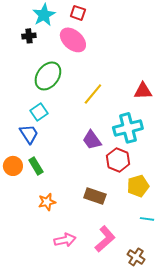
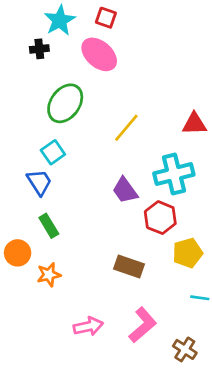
orange circle: (13, 166) -> (18, 253), moved
orange star: (47, 202) -> (49, 275), moved

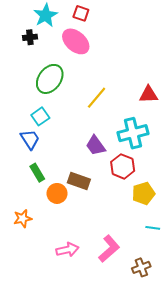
orange circle: (18, 253) -> (57, 193), moved
brown rectangle: (129, 267) -> (79, 181), moved
orange star: (49, 275) -> (23, 218), moved
brown cross: (185, 349) -> (141, 267), turned 36

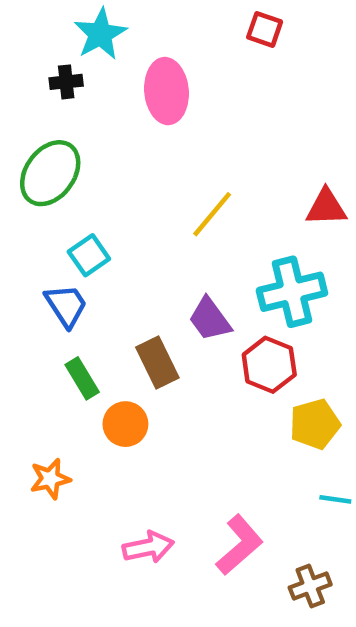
red square: (81, 13) -> (265, 29), moved
pink ellipse: (76, 41) -> (167, 91), turned 44
green ellipse: (50, 79) -> (50, 173), moved
brown rectangle: (79, 181) -> (157, 362), moved, turned 45

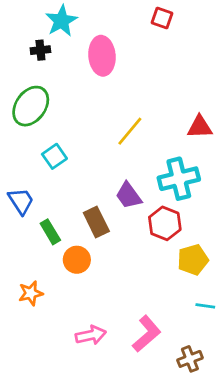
blue trapezoid: (66, 305) -> (21, 201), moved

